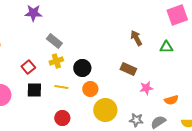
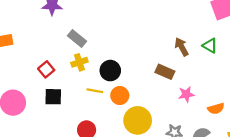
brown arrow: (136, 38) -> (182, 47), moved
green triangle: (166, 47) -> (210, 46), turned 32
yellow line: (61, 87) -> (95, 91), moved

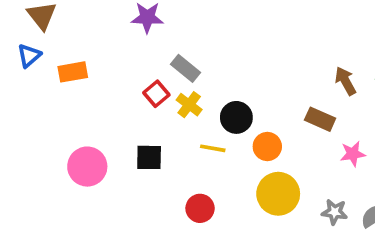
yellow cross: (79, 62) -> (189, 105), turned -35
red square: (46, 69) -> (156, 94), moved
orange circle: (120, 95) -> (267, 147), moved

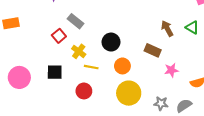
yellow cross: (189, 105) -> (79, 51), moved
black circle: (236, 117) -> (111, 42), moved
red circle: (200, 208) -> (84, 91), moved

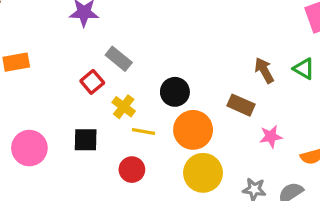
orange circle: (122, 66) -> (193, 130), size x1.5

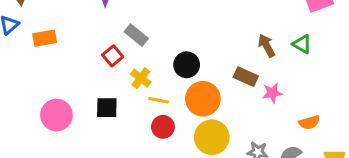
pink star: (271, 136) -> (272, 93), moved
red circle: (132, 170) -> (163, 127), moved

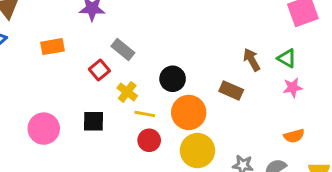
orange rectangle: (45, 38) -> (53, 47), moved
pink star: (272, 93) -> (293, 88), moved

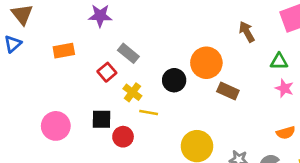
green triangle: (287, 58) -> (279, 61), turned -30
brown arrow: (252, 60) -> (247, 32), moved
pink star: (293, 88) -> (284, 88), turned 30
orange circle: (189, 112) -> (206, 63), moved
red circle: (149, 140) -> (123, 137), moved

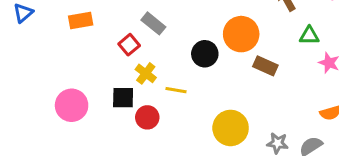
green triangle: (279, 61) -> (309, 36), moved
yellow cross: (132, 92) -> (146, 73), moved

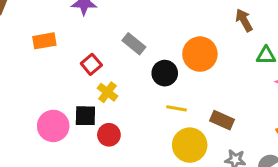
gray rectangle: (153, 23) -> (134, 44), moved
brown rectangle: (265, 66) -> (222, 120), moved
yellow line: (176, 90) -> (176, 108), moved
pink circle: (72, 105) -> (53, 126), moved

